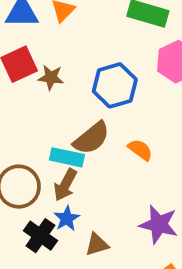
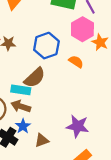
orange semicircle: (140, 150) -> (76, 62), moved
brown arrow: (65, 185) -> (21, 106), turned 84

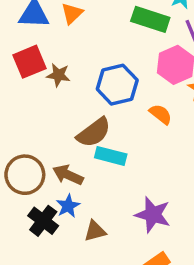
cyan rectangle: (21, 90) -> (111, 156), moved

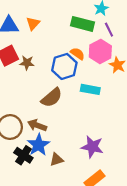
orange semicircle: (161, 114) -> (77, 54), moved
cyan rectangle: (111, 156) -> (90, 89), moved
blue star: (68, 206) -> (38, 145), size x1.5

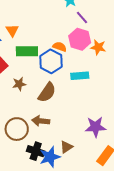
green rectangle: (83, 24) -> (27, 51), moved
brown star: (27, 63) -> (19, 84), moved
blue star: (38, 145) -> (50, 157), moved, turned 30

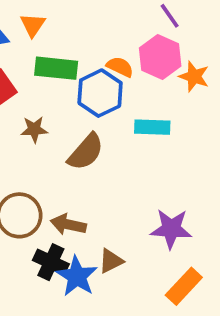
brown arrow: (41, 121) -> (68, 224), moved
blue star: (50, 157) -> (77, 276), turned -30

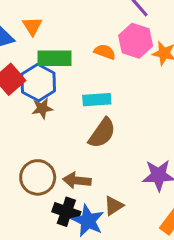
blue hexagon: (100, 93) -> (38, 83), moved
cyan rectangle: (152, 127) -> (97, 100), moved
brown semicircle: (86, 152) -> (102, 133), moved

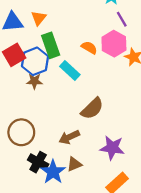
green rectangle: (55, 58) -> (51, 45), turned 60
cyan rectangle: (97, 100) -> (70, 70), moved, turned 36
brown semicircle: (102, 133) -> (92, 109), moved
brown arrow: (77, 180) -> (69, 137), moved, turned -42

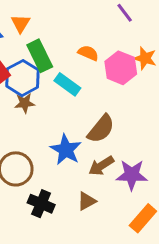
pink hexagon: (114, 44) -> (121, 68), moved
brown arrow: (69, 137) -> (101, 166), moved
blue star: (53, 172) -> (66, 150), moved

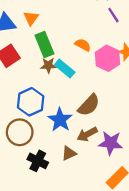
blue hexagon: (22, 78) -> (31, 102), moved
brown star: (25, 103) -> (48, 65), moved
brown triangle: (87, 201) -> (69, 153), moved

